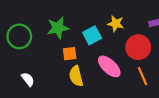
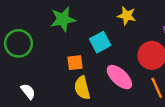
yellow star: (116, 24) -> (127, 16), moved
green star: (58, 28) -> (63, 19), moved

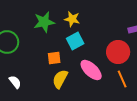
yellow star: (127, 16) -> (72, 19), moved
yellow semicircle: (82, 88) -> (60, 79), turned 42

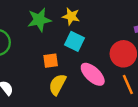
cyan square: (75, 41) -> (74, 41), turned -36

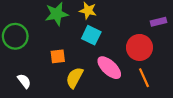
orange square: (51, 61) -> (58, 56), moved

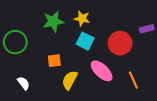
red circle: (139, 47) -> (120, 43), moved

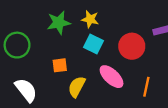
orange line: (133, 80) -> (146, 87), turned 36
white semicircle: (23, 83) -> (26, 90), size x1.6

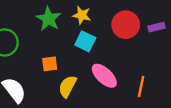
green star: (59, 23) -> (49, 19), turned -30
red circle: (132, 46) -> (126, 25), moved

